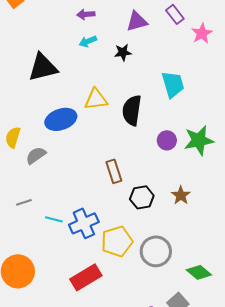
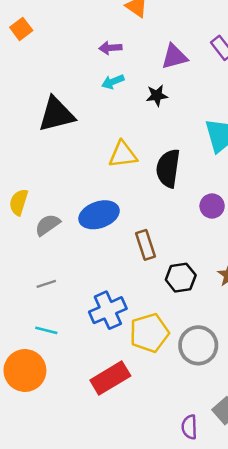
blue ellipse: (61, 119) -> (99, 215), moved
gray line: (24, 202) -> (46, 284), moved
cyan line: (54, 219) -> (46, 330), moved

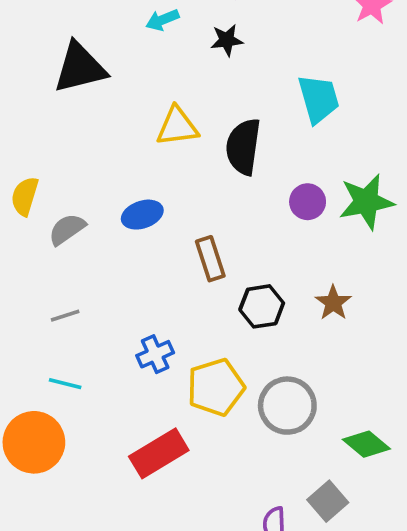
blue ellipse: (99, 215) -> (142, 215), size x0.7
blue cross: (108, 310) -> (155, 354), size x0.7

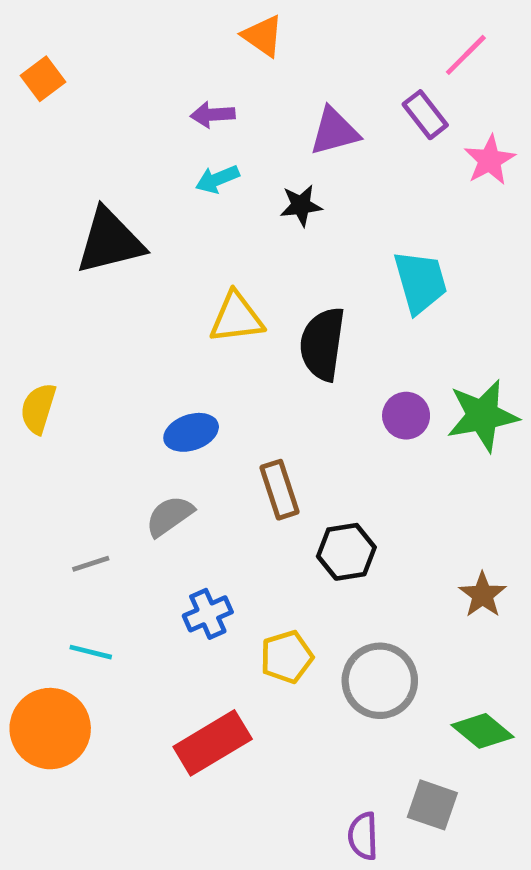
gray semicircle: (67, 229) -> (170, 516), moved
brown star: (333, 303) -> (483, 595), moved
yellow pentagon: (216, 387) -> (287, 657), size x0.7
gray square: (328, 501) -> (432, 805), turned -30

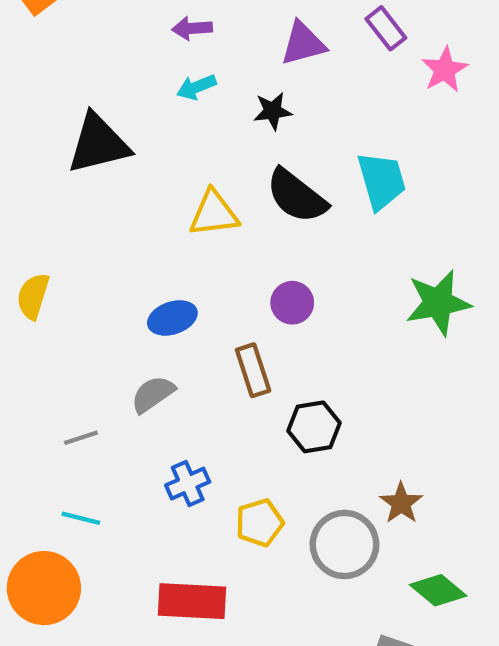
black semicircle: (322, 344) -> (297, 196), moved, turned -60
purple circle: (406, 416) -> (292, 303), moved
brown star: (483, 595) -> (401, 503), moved
red rectangle: (213, 743) -> (192, 601), turned 34

